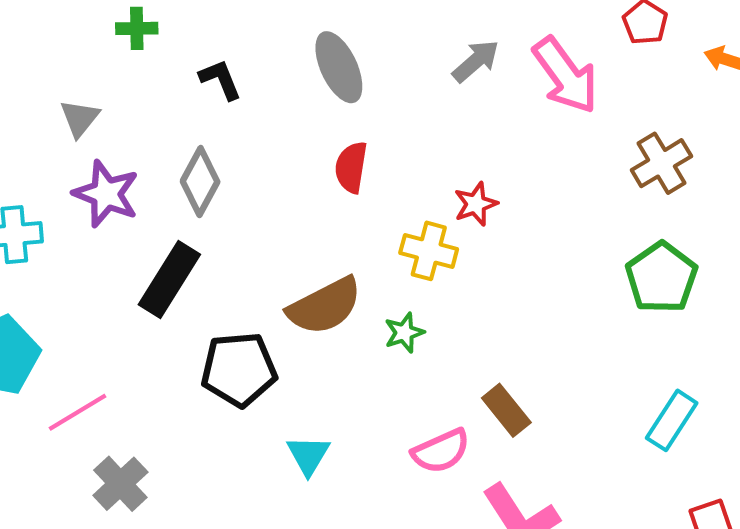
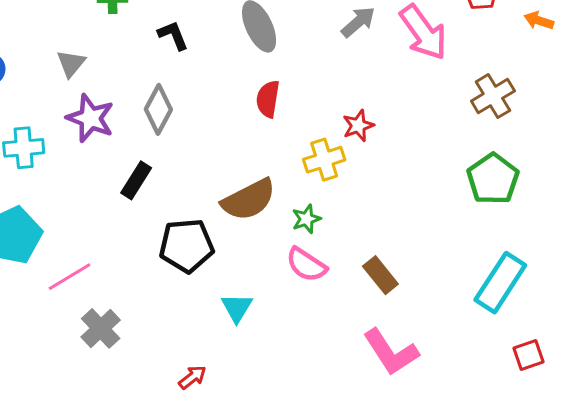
yellow cross: (429, 251) -> (324, 160), turned -33
black rectangle: (169, 280) -> (136, 180), size x0.7
cyan rectangle: (672, 420) -> (500, 283), size x1.4
pink semicircle: (441, 451) -> (306, 265), moved, turned 57

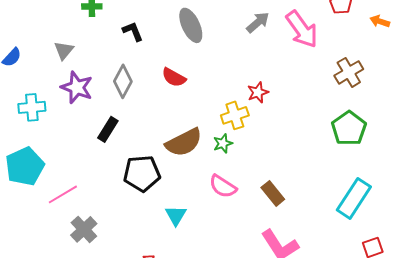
red semicircle: (268, 99) -> (174, 77), moved, turned -70
green star: (306, 219) -> (223, 143), moved

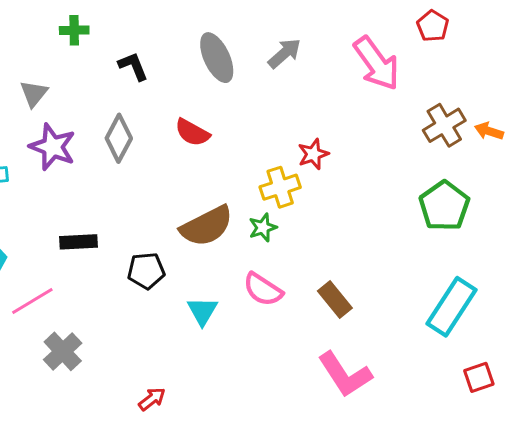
orange arrow: (380, 21) -> (489, 131), moved
gray arrow: (258, 22) -> (284, 53), moved
black rectangle: (108, 129) -> (78, 242), moved, turned 55
black pentagon: (142, 173) -> (146, 271), size x0.7
cyan triangle: (176, 215) -> (202, 311), moved

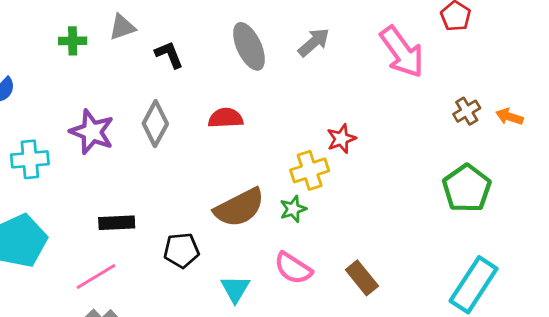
green cross: (74, 30) -> (73, 41), moved
gray triangle: (34, 94) -> (122, 27), moved, turned 32
brown cross: (444, 125) -> (467, 111), size x0.7
red semicircle: (192, 132) -> (226, 118), turned 148
pink line: (32, 301) -> (96, 277), moved

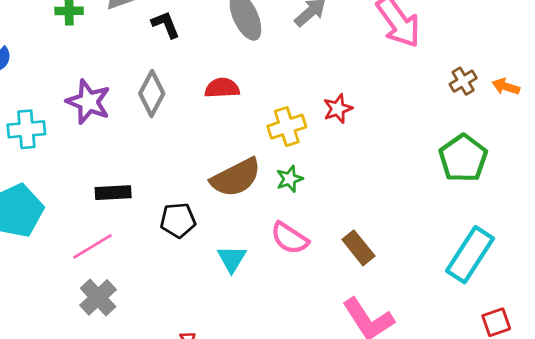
yellow cross: (310, 170) -> (287, 127), moved

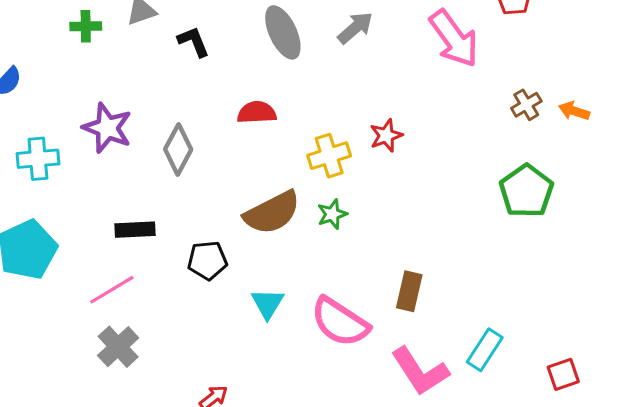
gray diamond: (152, 93) -> (178, 149), moved
pink semicircle: (290, 238) -> (340, 322), moved, size x1.4
brown rectangle: (358, 248) -> (409, 291), turned 52
cyan rectangle: (470, 255) -> (485, 350), moved, size x0.7

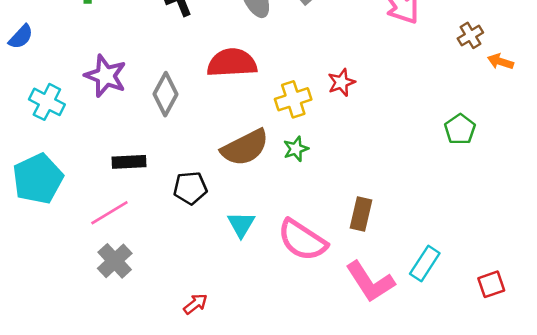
brown cross: (526, 105) -> (470, 35), moved
red semicircle: (257, 113) -> (232, 63), size x1.5
cyan cross: (38, 159) -> (47, 102), turned 32
green pentagon: (526, 191) -> (460, 129), size x0.7

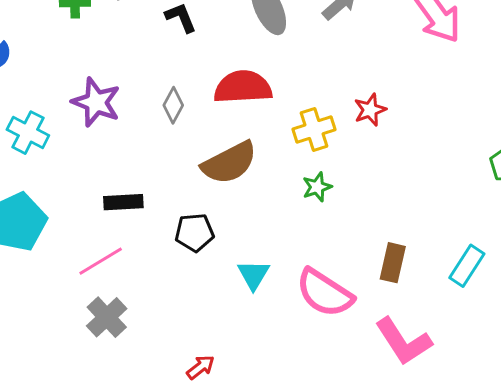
gray diamond: (165, 94) -> (173, 105), moved, size x0.7
brown semicircle: (245, 148) -> (229, 163), moved
cyan rectangle: (425, 263) -> (467, 266), moved

